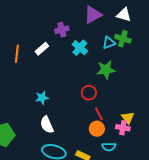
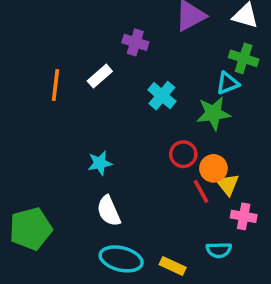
purple cross: (62, 30) -> (135, 42), turned 32
cyan triangle: (109, 43) -> (228, 83), moved
cyan cross: (80, 48) -> (162, 96), moved
yellow triangle: (128, 118) -> (228, 184), moved
orange circle: (97, 129) -> (213, 168), moved

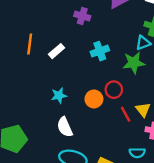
white rectangle: (100, 76) -> (57, 51), moved
cyan cross: (162, 96) -> (100, 51), turned 30
orange circle: (213, 168) -> (94, 99), moved

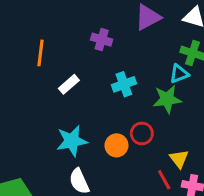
orange line: (30, 44) -> (40, 53), moved
cyan star: (59, 95) -> (72, 141), size x1.5
red line: (126, 114) -> (164, 180), moved

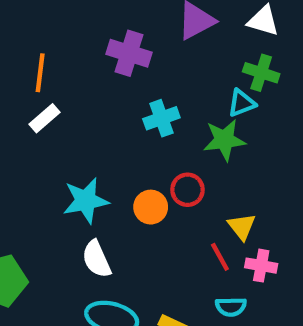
purple cross: (102, 40) -> (129, 53), size x1.4
white rectangle: (69, 84) -> (45, 118), moved

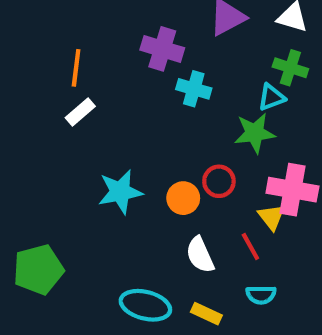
cyan cross: (161, 118) -> (194, 89), moved, turned 36
white semicircle: (96, 259) -> (200, 255), moved
pink cross: (261, 266) -> (292, 190), moved, size x1.6

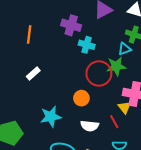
white rectangle: (80, 112) -> (33, 74), moved
red circle: (219, 181) -> (99, 74), moved, size x1.6
cyan star: (120, 192) -> (51, 117), moved
white semicircle: (200, 255) -> (90, 126), turned -60

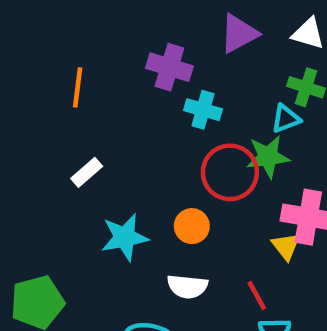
cyan star: (51, 117) -> (125, 237), moved
red line: (114, 122) -> (257, 295), moved
white semicircle: (90, 126) -> (187, 287), moved

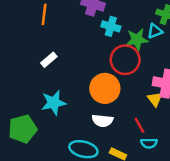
green star: (268, 157) -> (137, 40), moved
orange circle: (192, 226) -> (105, 88), size x1.6
cyan star: (125, 237) -> (54, 103), moved

